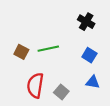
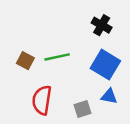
blue square: (89, 55) -> (105, 65), size x1.6
gray square: (61, 92) -> (83, 109), moved, turned 32

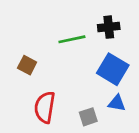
black cross: (102, 25) -> (109, 27), turned -36
green line: (57, 57) -> (72, 39), moved

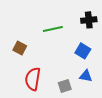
black cross: (109, 27) -> (89, 20), moved
blue square: (113, 69) -> (83, 51), size x0.7

